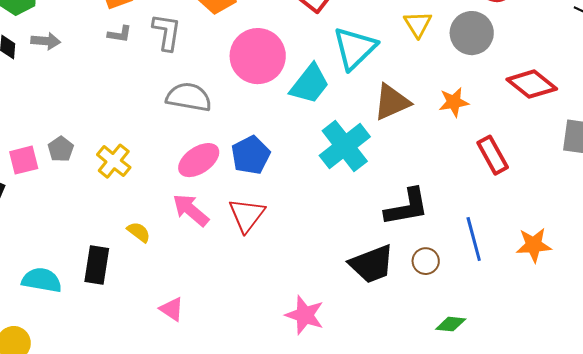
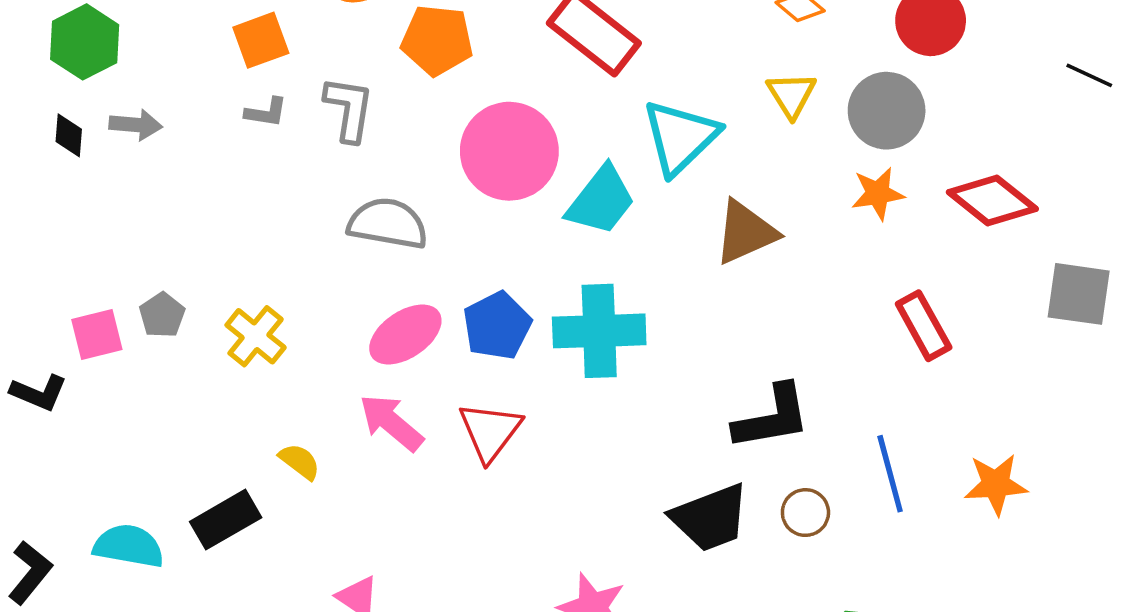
orange star: (454, 102) -> (878, 193), moved
cyan cross: (345, 146) -> (599, 331), moved, turned 36
black rectangle: (97, 265) -> (226, 520), turned 51

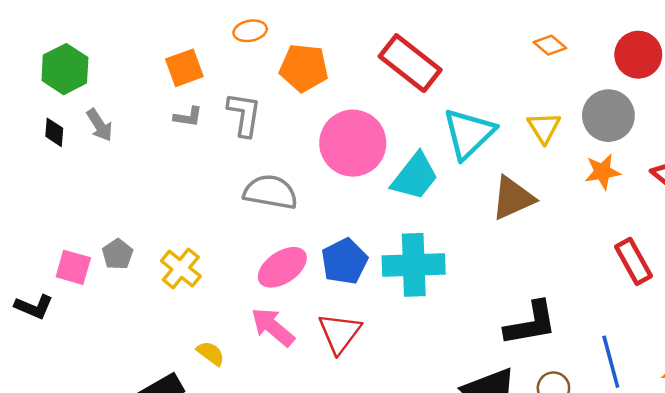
yellow triangle: (791, 95) -> (544, 128), moved
gray arrow: (136, 125) -> (100, 125), turned 52
pink square: (97, 334) -> (73, 267), turned 30

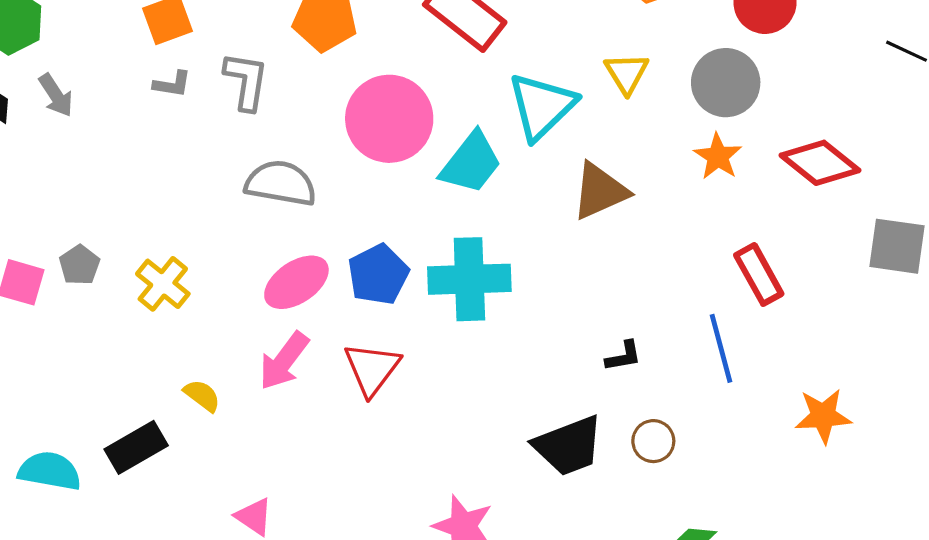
yellow triangle: (544, 128) -> (627, 73), moved
orange star: (602, 172) -> (718, 157), turned -30
black L-shape: (531, 323) -> (623, 356), size x0.5
pink arrow: (273, 327) -> (284, 361), turned -93
blue line: (611, 362) -> (721, 348), moved

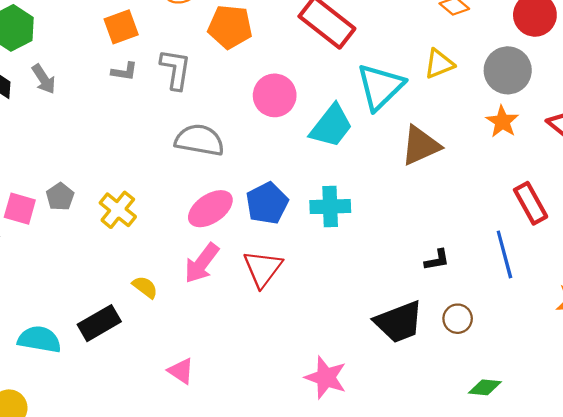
yellow triangle: (627, 73) -> (439, 64), turned 40
pink circle: (389, 119) -> (275, 95), size x0.7
cyan cross: (469, 279) -> (330, 207), size x0.7

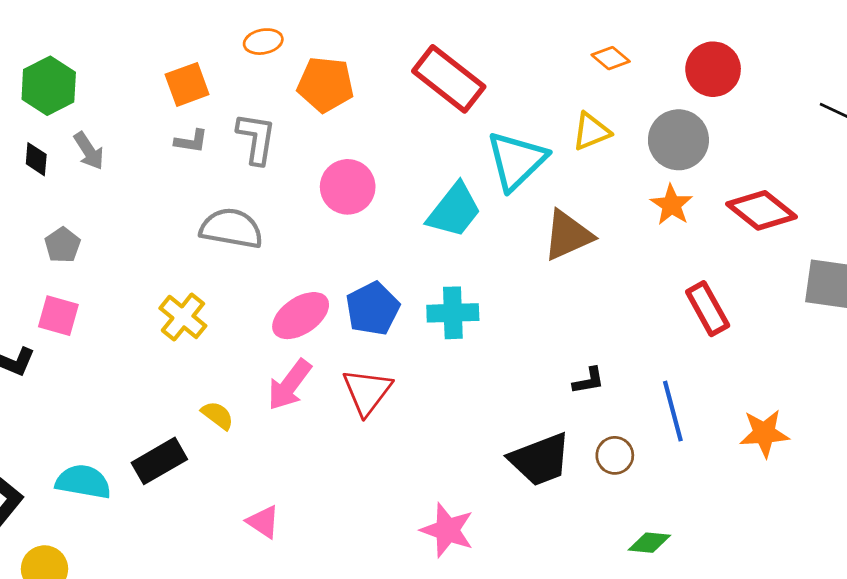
pink circle: (275, 95) -> (348, 187), moved
gray semicircle: (199, 140) -> (231, 228), moved
gray pentagon: (60, 197) -> (63, 245), moved
blue line: (504, 254) -> (673, 411), moved

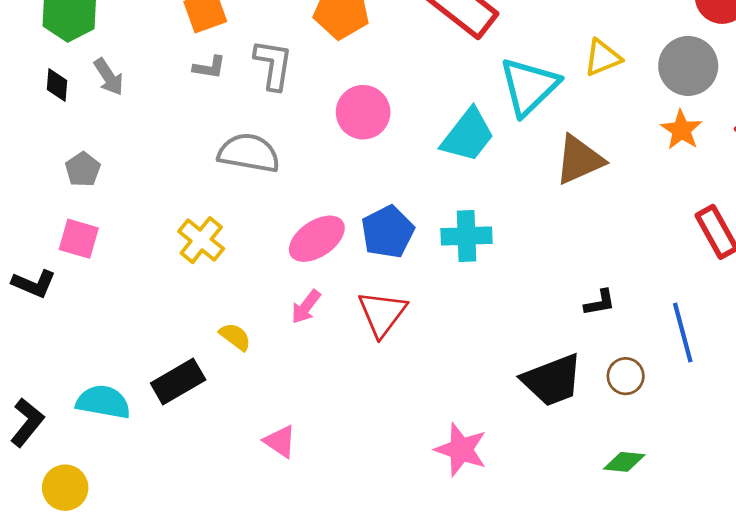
pink arrow: (290, 385) -> (306, 307), size x0.7
green diamond: (649, 543) -> (624, 462), moved

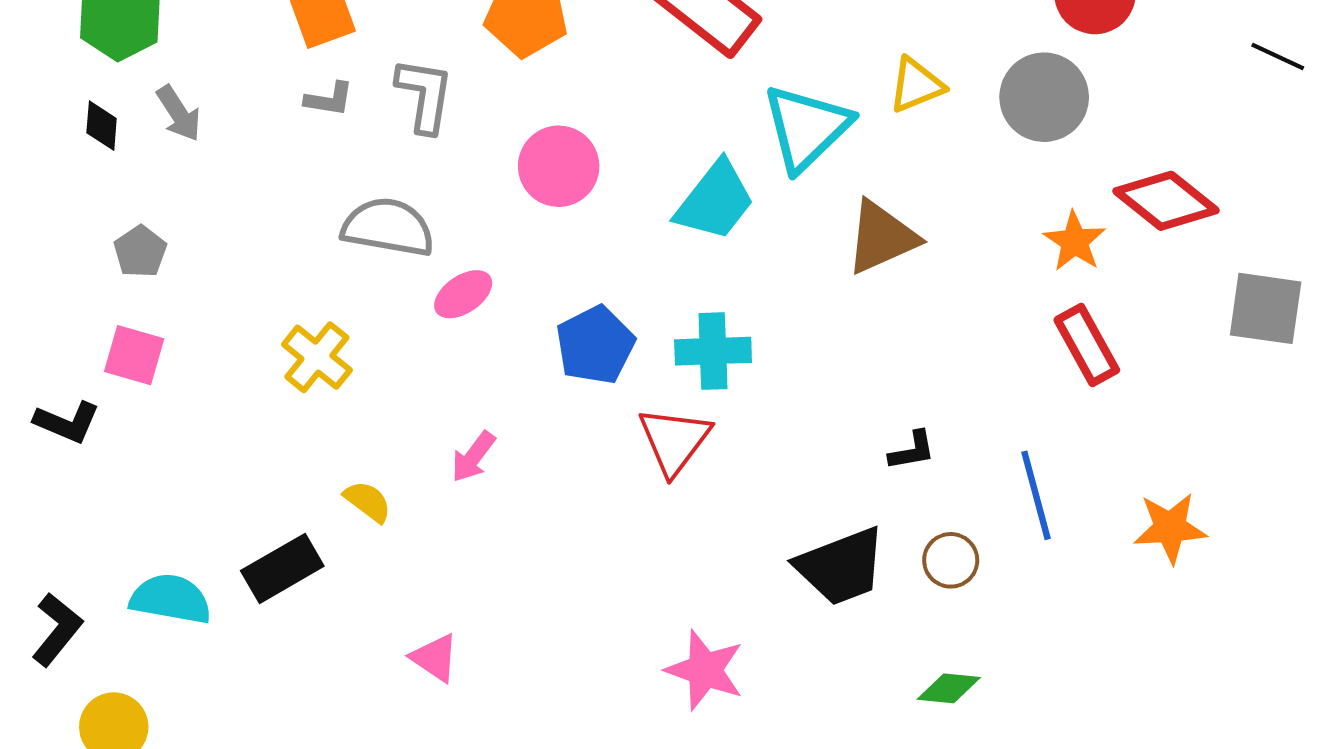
orange star: (681, 130) -> (1075, 241), moved
pink ellipse: (317, 239) -> (463, 294), moved, size x0.7
red triangle: (382, 314) -> (674, 440), moved

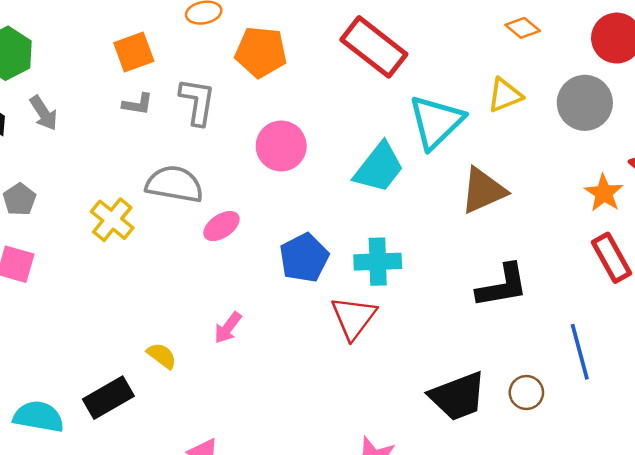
yellow cross: (317, 357) -> (112, 220), moved
black L-shape: (912, 451) -> (502, 286), moved, size x1.8

